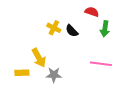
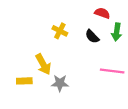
black semicircle: (72, 31) -> (92, 36), moved

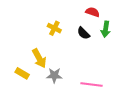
pink line: (112, 71) -> (92, 84), moved
yellow rectangle: (24, 81) -> (22, 73), turned 32

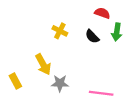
yellow rectangle: (22, 73) -> (15, 81), moved, turned 32

